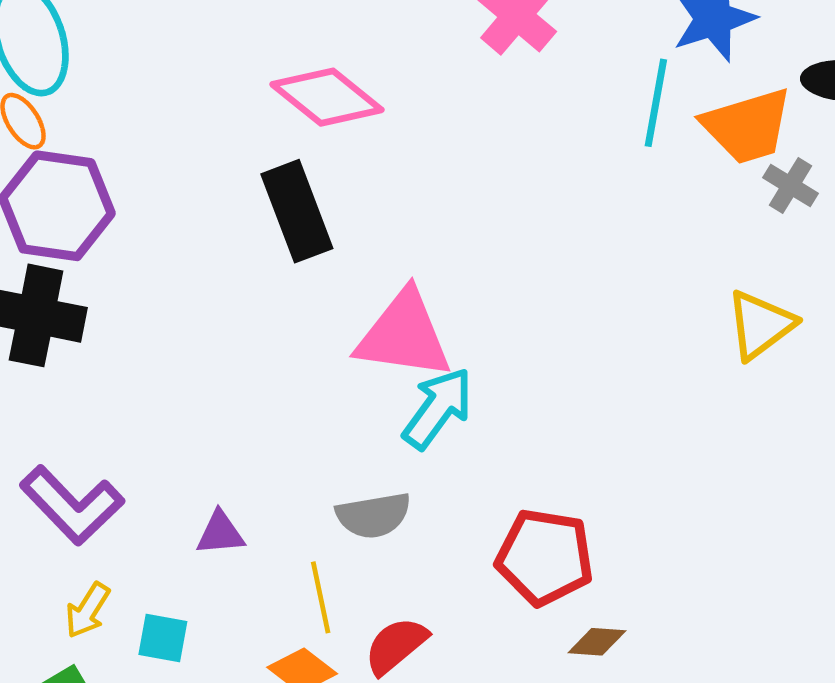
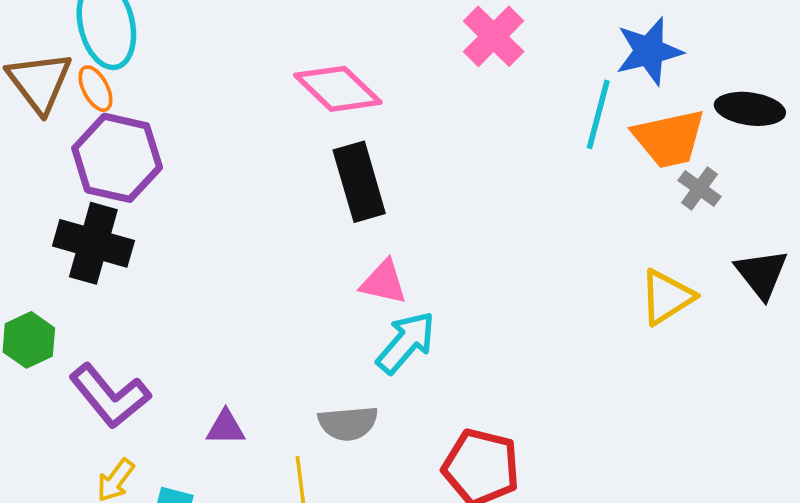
black rectangle: (297, 211) -> (359, 182), moved
pink triangle: (404, 335) -> (384, 282), size x0.6

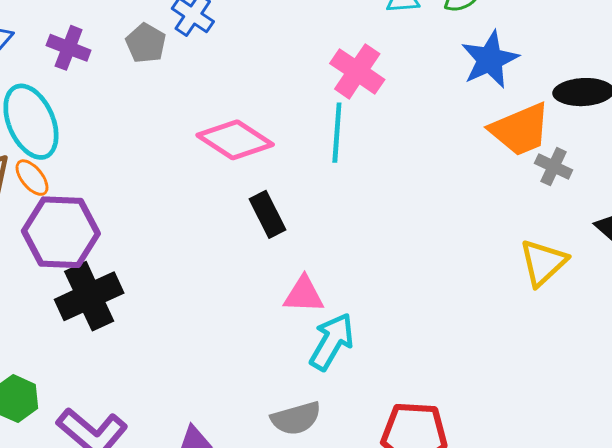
cyan line: (598, 114) -> (337, 133), moved
black rectangle: (359, 182) -> (267, 214), size x0.7
black cross: (93, 243) -> (89, 296), moved, turned -30

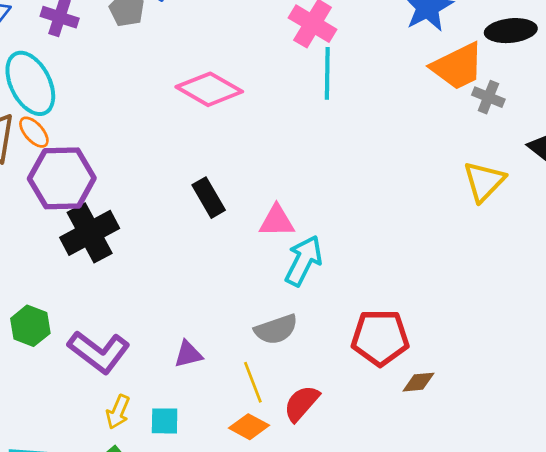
cyan line: (337, 133) -> (327, 73), moved
black rectangle: (267, 214) -> (209, 198), moved

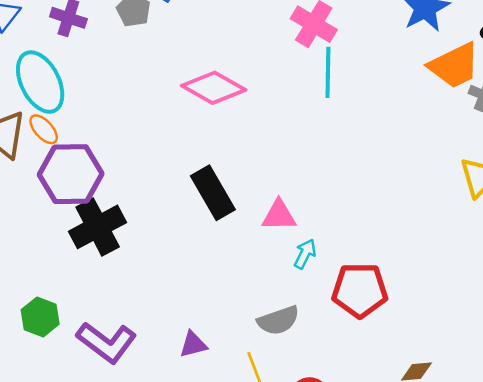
black rectangle: (209, 198) -> (213, 193), size x1.4
cyan arrow: (303, 261) -> (305, 254), size x0.6
red pentagon: (380, 337) -> (360, 290), moved

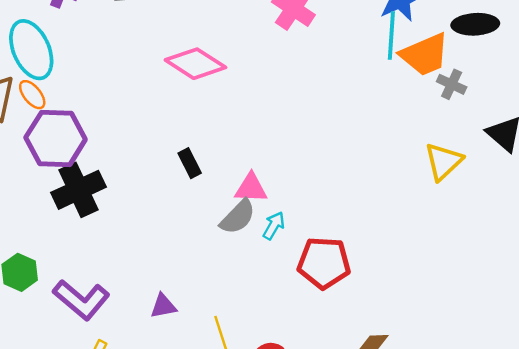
cyan line: (328, 72) -> (391, 36), moved
black rectangle: (213, 193) -> (190, 163), size x0.6
gray semicircle: (278, 320) -> (238, 217), moved, turned -30

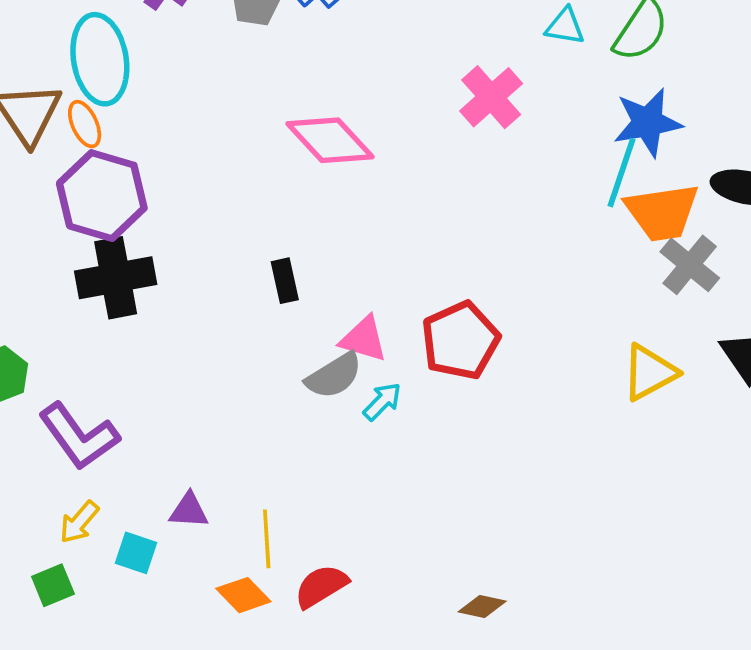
gray cross: (452, 84) -> (690, 265), size x1.4
red pentagon: (324, 263) -> (460, 340), moved, turned 30
purple triangle: (163, 306) -> (189, 511), moved

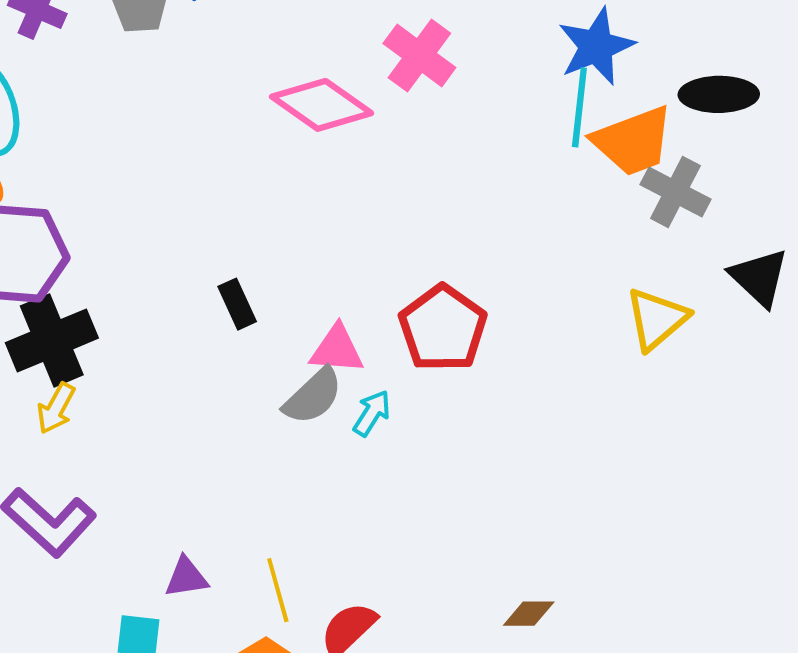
pink diamond: (330, 140) -> (322, 105), moved
yellow arrow: (79, 522) -> (56, 408), moved

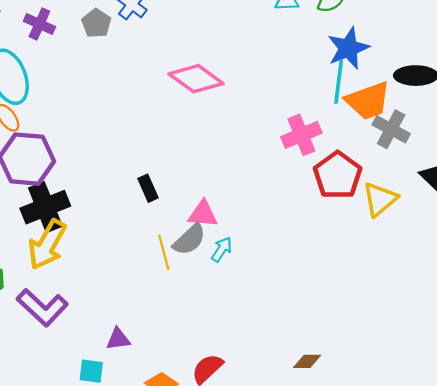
pink cross: (419, 55) -> (301, 135), moved, turned 30
red pentagon: (443, 328) -> (338, 175), moved
yellow arrow: (56, 408) -> (47, 245), size x1.8
yellow line: (278, 590) -> (164, 252), moved

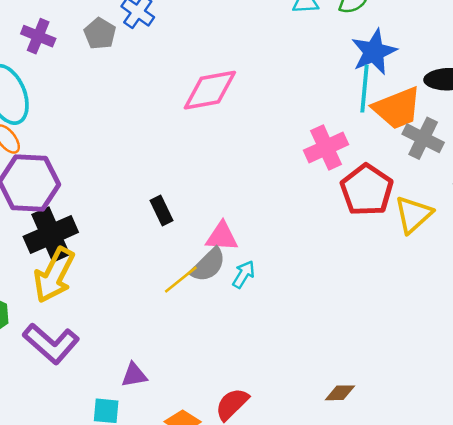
pink diamond: (196, 79) -> (210, 90), turned -44
yellow line: (164, 252) -> (181, 280), turned 68

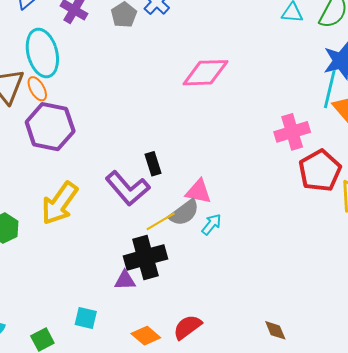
black cross: (51, 234) -> (145, 257), moved
purple L-shape: (51, 343) -> (128, 188), moved
purple triangle: (134, 375) -> (125, 280), moved
brown diamond: (340, 393) -> (275, 330), turned 60

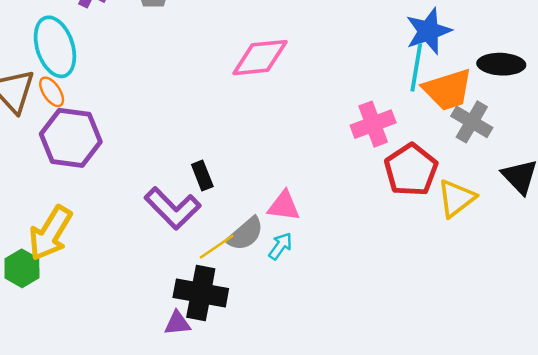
pink triangle: (198, 191) -> (284, 206), moved
yellow arrow: (60, 203) -> (50, 233), moved
black cross: (145, 257) -> (201, 293), turned 30

